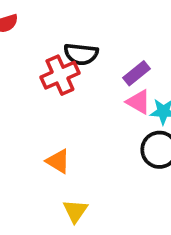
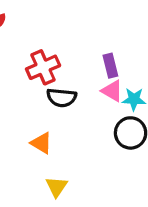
black semicircle: (81, 54) -> (62, 98), moved
purple rectangle: (137, 73) -> (110, 66), turned -65

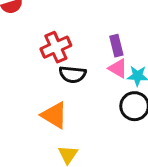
orange triangle: (41, 143) -> (54, 115), size x1.4

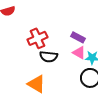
purple rectangle: (116, 46) -> (78, 37), turned -48

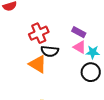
orange triangle: (36, 84) -> (38, 64), moved

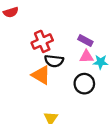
pink triangle: (80, 47) -> (86, 57), turned -32
black circle: (91, 72) -> (84, 84), moved

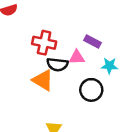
red cross: (42, 41) -> (44, 43), turned 36
pink triangle: (86, 57) -> (77, 57), moved

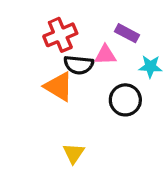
red cross: (44, 43) -> (60, 35), turned -35

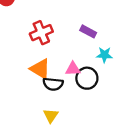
pink triangle: (105, 55) -> (73, 69), moved
black semicircle: (79, 65) -> (53, 84), moved

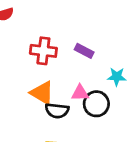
purple rectangle: (88, 31) -> (84, 51), moved
red cross: (41, 33) -> (43, 51), turned 30

